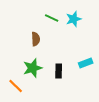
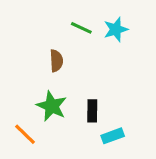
cyan rectangle: (86, 63) -> (113, 136), moved
green star: (33, 68) -> (52, 106), turned -30

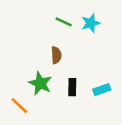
brown semicircle: (56, 61) -> (56, 55), moved
cyan rectangle: (113, 136) -> (102, 90), moved

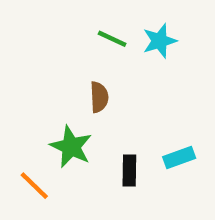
black rectangle: (72, 87) -> (129, 171), moved

